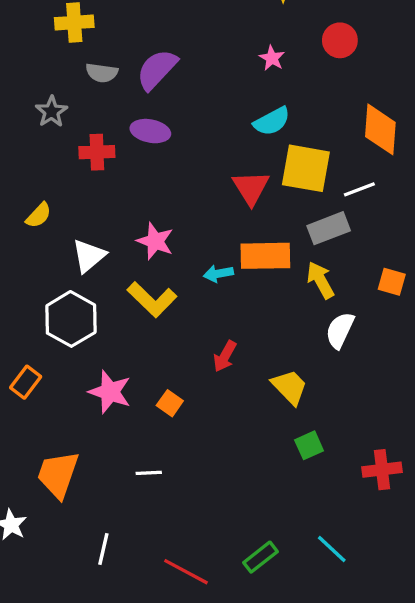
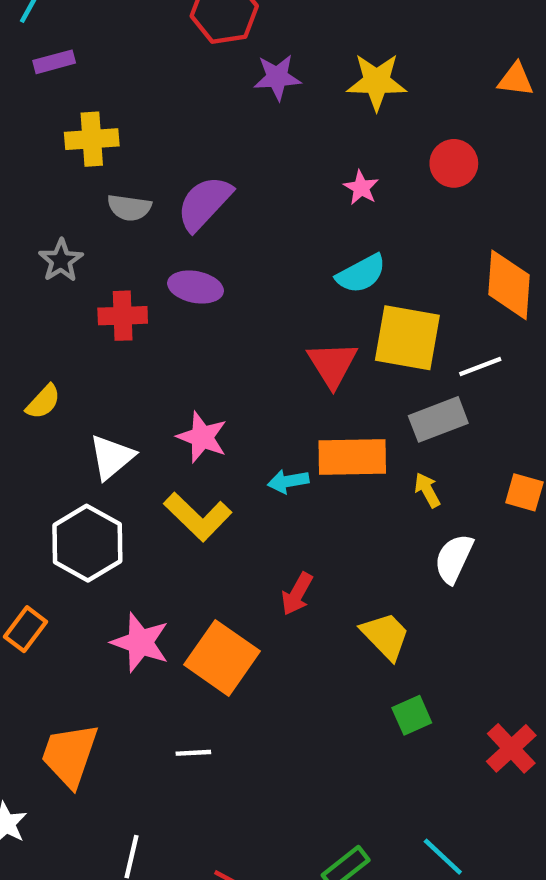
yellow arrow: (320, 280) -> (427, 490), size x0.7
orange square: (170, 403) -> (222, 658), size x2.0
red cross: (382, 470) -> (511, 748), turned -36

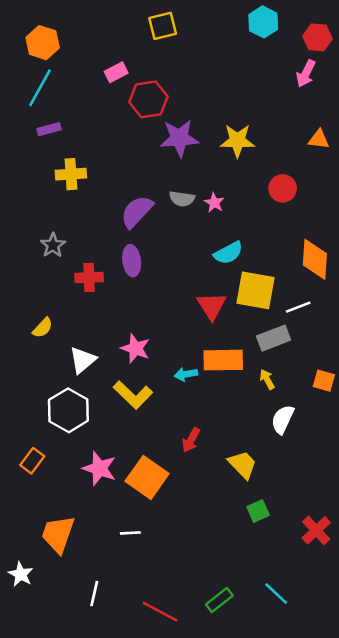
purple star: (277, 77) -> (179, 138), size x1.4
pink star: (361, 188) -> (214, 203), moved
gray semicircle: (129, 208) -> (182, 199), moved
purple ellipse: (196, 287) -> (132, 261), turned 72

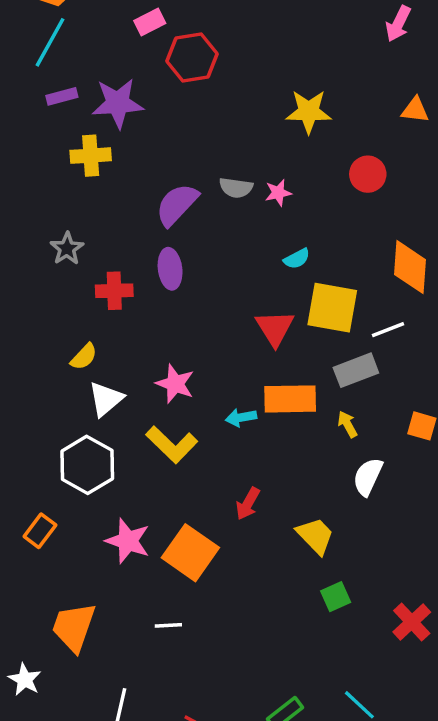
purple star: (179, 138) -> (118, 103), moved
pink star: (214, 203) -> (278, 193), turned 30
cyan semicircle: (228, 253) -> (297, 259), size x0.7
yellow semicircle: (43, 328) -> (84, 357), moved

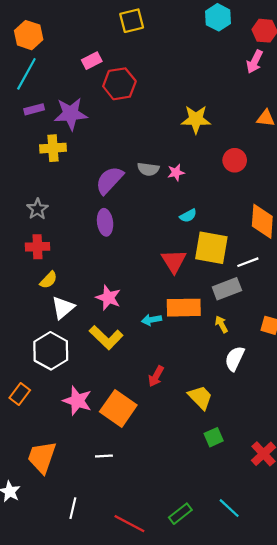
red cross: (114, 291) -> (37, 247), moved

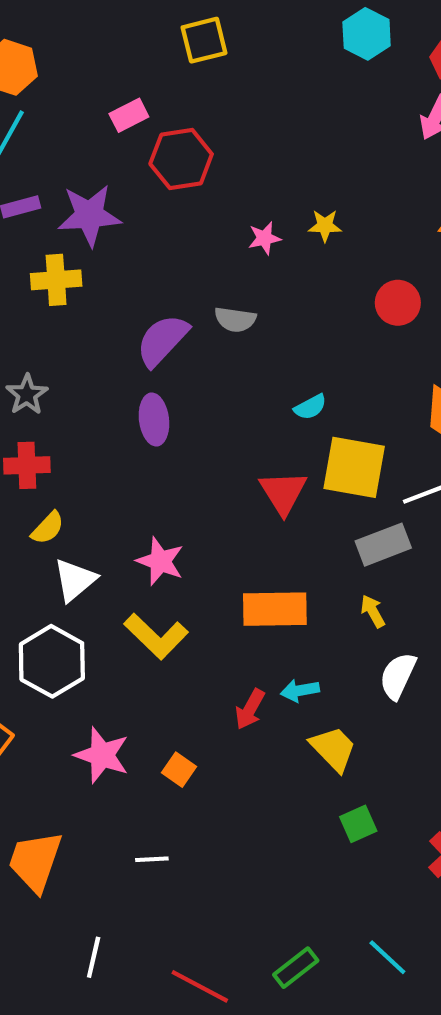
yellow star: (196, 119) -> (325, 226), size x0.6
pink star: (176, 172) -> (264, 238), moved
orange rectangle: (184, 308) -> (275, 609), moved
cyan arrow: (152, 320) -> (300, 690), moved
orange square: (118, 408) -> (179, 770), size x0.5

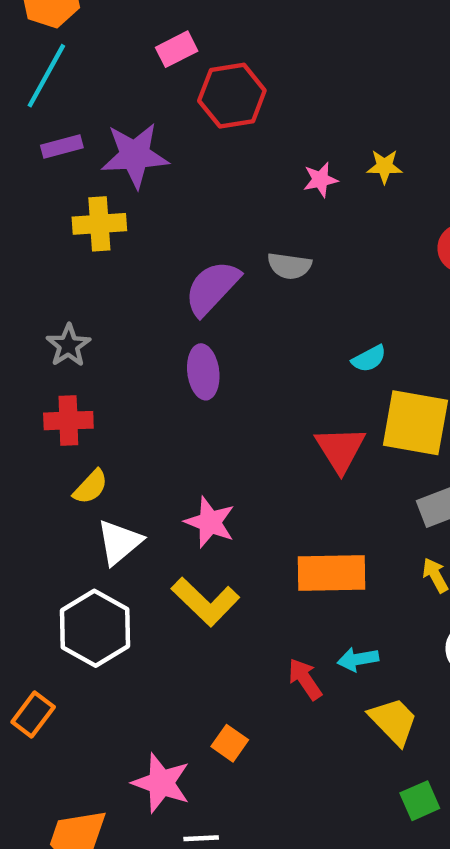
red arrow: (250, 709) -> (305, 679), turned 117
pink star: (102, 755) -> (161, 783), moved

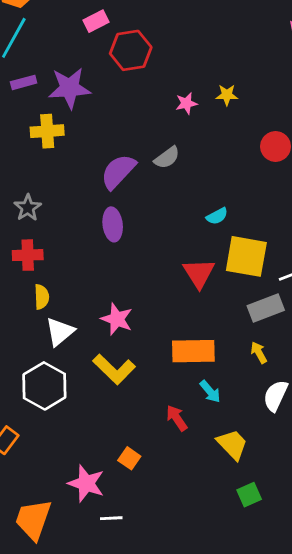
gray semicircle: (289, 266) -> (167, 158), turned -44
yellow semicircle: (91, 487) -> (42, 297), turned -45
cyan arrow: (358, 659) -> (210, 392), moved, turned -120

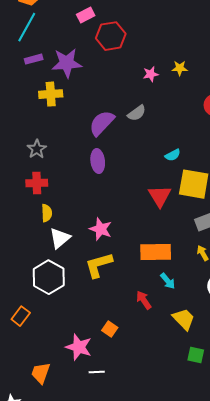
yellow L-shape: (114, 369) -> (99, 265), turned 120
green square: (249, 495) -> (196, 355), turned 36
orange trapezoid: (33, 520) -> (41, 373), size x0.7

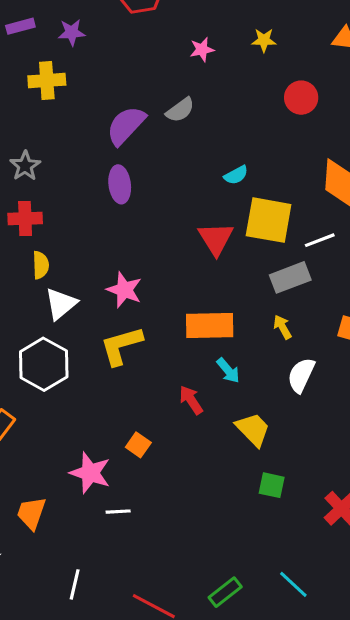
purple star: (67, 63) -> (72, 32), size x0.6
yellow star: (180, 68) -> (264, 40), moved

